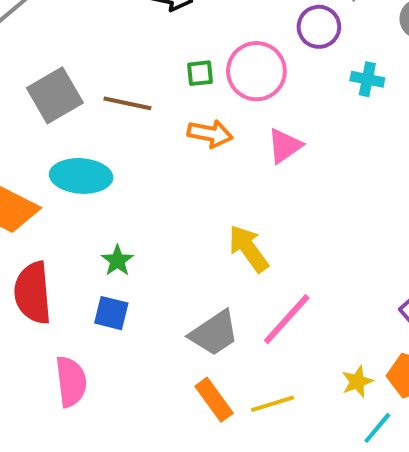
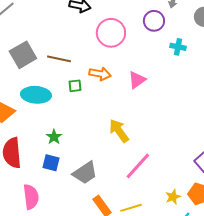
pink circle: (256, 71) -> (111, 33), moved
green square: (200, 73) -> (75, 86), moved
gray trapezoid: (214, 333) -> (85, 173), moved

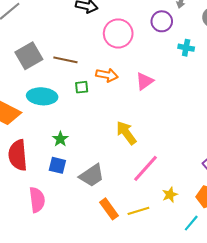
yellow star: (173, 197) -> (170, 195), moved

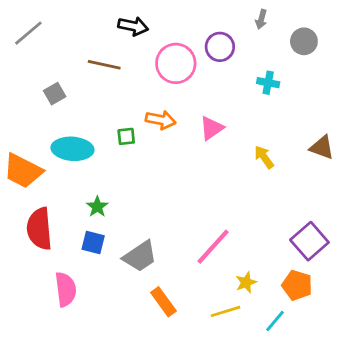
purple circle: (162, 21) -> (220, 47), moved
gray square: (29, 56) -> (55, 94), size x0.6
brown line: (65, 60) -> (104, 65), moved
yellow arrow: (126, 133) -> (264, 157), moved, size x0.7
yellow line: (138, 211) -> (225, 311), moved

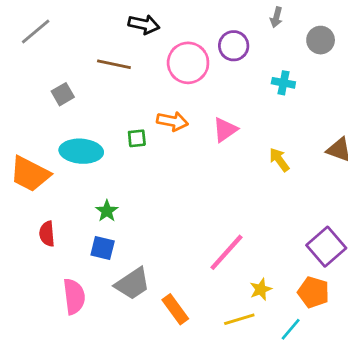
red semicircle: (39, 229) -> (47, 234), size x0.6
gray trapezoid: (140, 256) -> (132, 284), moved

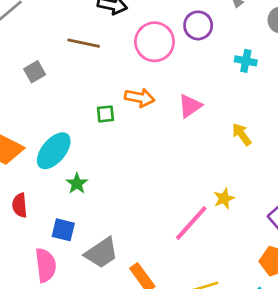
cyan ellipse: (81, 151) -> (54, 151), moved, turned -54
blue square: (103, 248) -> (63, 230), moved
yellow star: (261, 289) -> (224, 198), moved

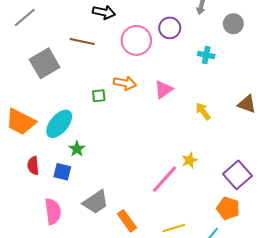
gray square: (35, 72) -> (45, 63), size x1.8
blue square: (63, 230) -> (62, 172), moved

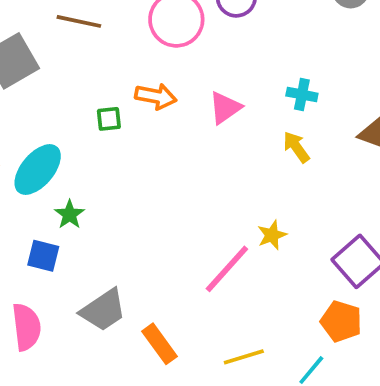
cyan cross: (206, 55) -> (302, 95), moved

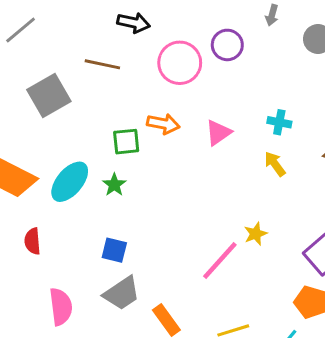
green square: (109, 119) -> (126, 142), size x1.4
green star: (70, 214) -> (114, 185), moved
blue square: (43, 256) -> (114, 250), moved

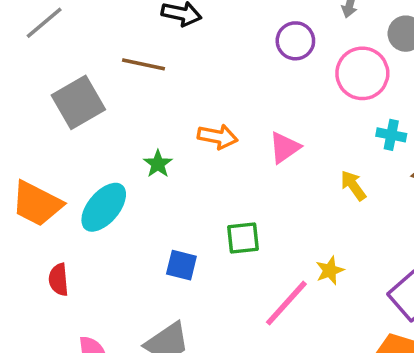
pink circle: (180, 63) -> (362, 73), moved
cyan cross: (279, 122) -> (391, 135), moved
green square: (126, 142) -> (243, 238), moved
green star: (114, 185) -> (158, 164), moved
blue square: (114, 250) -> (181, 265), moved

